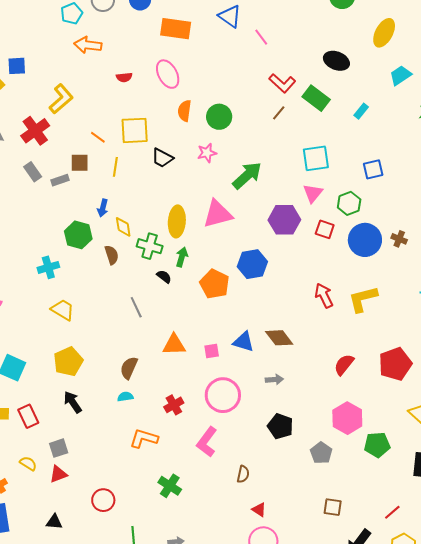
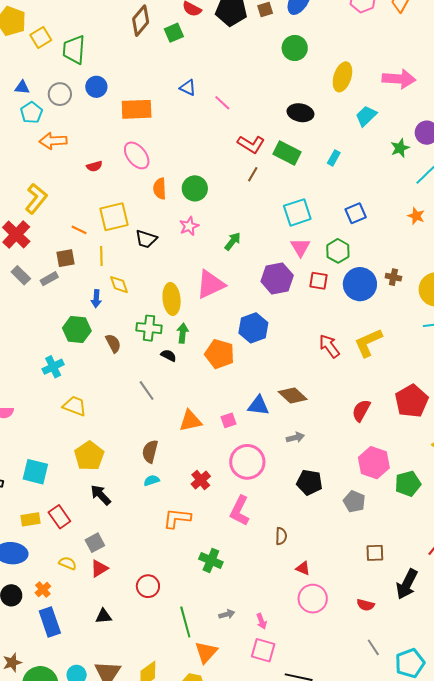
blue triangle: (230, 16) -> (188, 88), size x0.7
green arrow: (247, 175) -> (233, 241), size x0.6
yellow diamond: (123, 227) -> (119, 285), moved

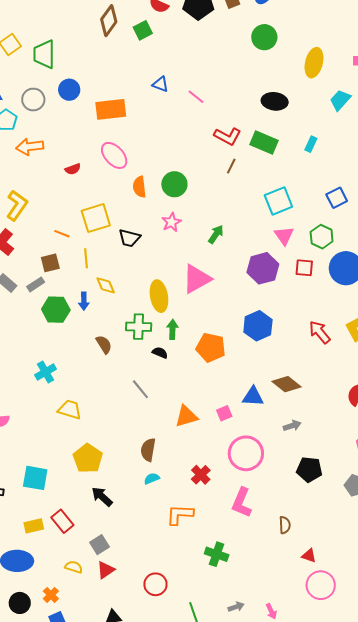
blue hexagon: (253, 328) -> (258, 326), moved
green hexagon: (77, 329) -> (56, 310), moved

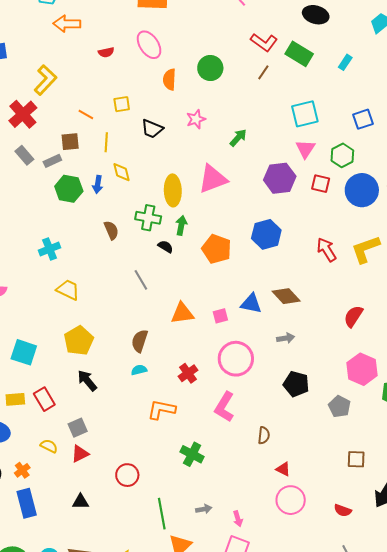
green circle: (174, 184) -> (210, 68), moved
yellow square: (96, 218) -> (122, 104), size x0.6

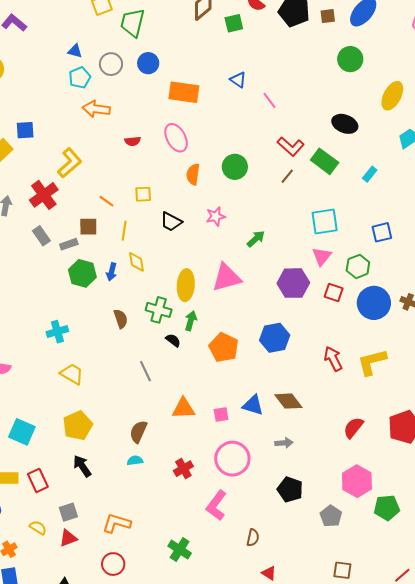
orange L-shape: (161, 410) -> (117, 523), moved

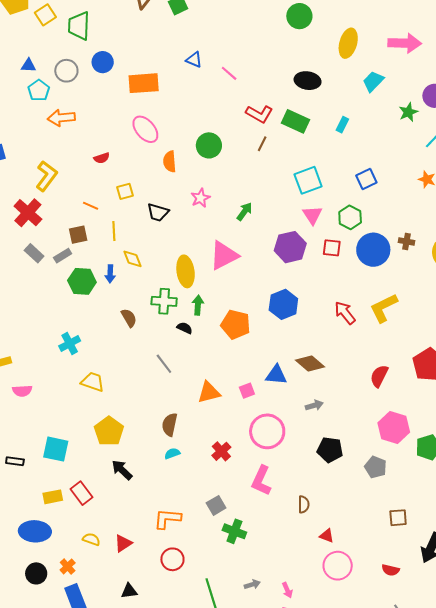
red semicircle: (133, 141) -> (102, 158), moved
gray square: (68, 512) -> (216, 505), moved

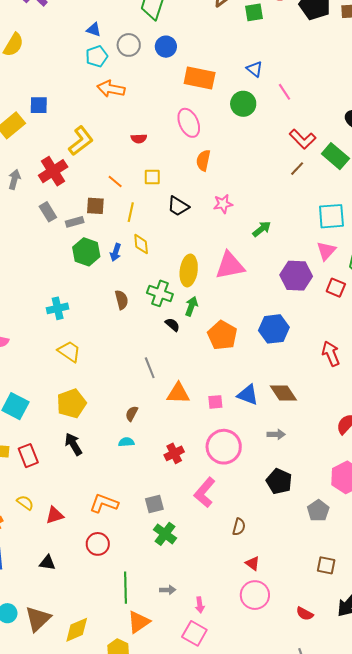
green circle: (209, 145) -> (243, 104), moved
gray line: (164, 364) -> (150, 368), moved
brown semicircle: (170, 425) -> (132, 414), size x0.7

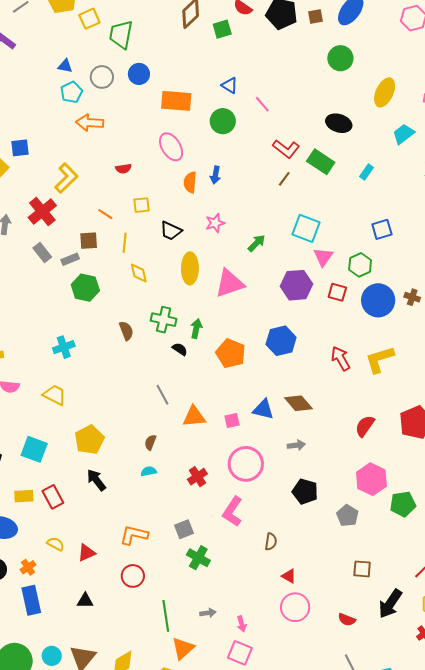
cyan square: (331, 216) -> (306, 228), moved, turned 32
blue arrow: (116, 252) -> (215, 175), moved
yellow ellipse: (189, 270) -> (190, 268), moved
yellow trapezoid: (69, 352) -> (55, 395), moved

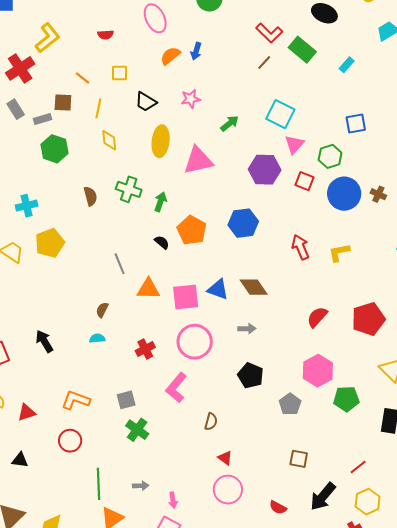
orange semicircle: (190, 182) -> (170, 56), turned 40
black semicircle: (180, 349) -> (162, 242), moved
yellow L-shape: (380, 359) -> (339, 252), size x0.7
pink square: (232, 421) -> (186, 297), size x1.8
yellow pentagon: (89, 440) -> (50, 243), moved

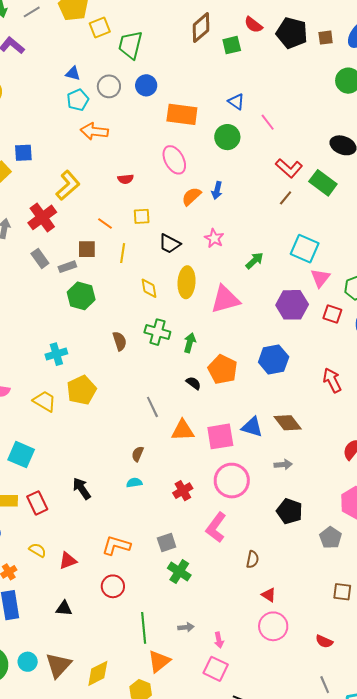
pink star: (191, 99) -> (214, 238), turned -30
yellow diamond: (109, 140) -> (149, 288), moved

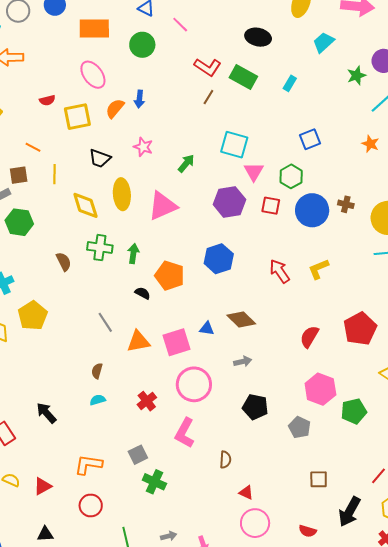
yellow square: (142, 216) -> (77, 117), moved, size x1.6
yellow diamond: (149, 288) -> (85, 205), size x1.4
blue triangle: (252, 427) -> (207, 329), size x0.7

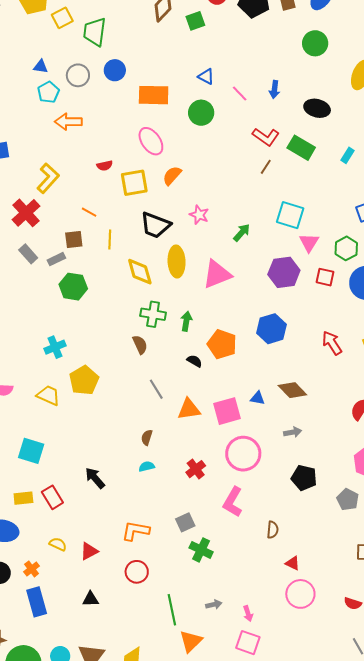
blue arrow: (139, 99) -> (274, 90), moved
black trapezoid: (100, 158) -> (155, 225), size x1.4
brown semicircle: (64, 262) -> (140, 345), moved

